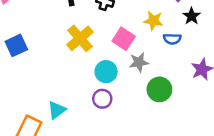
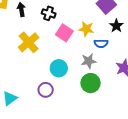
pink square: (124, 39) -> (64, 33), moved
gray star: (139, 62) -> (89, 61), moved
cyan circle: (106, 72) -> (59, 68), moved

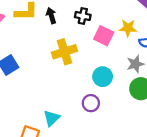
yellow cross: (29, 42) -> (64, 52), turned 30

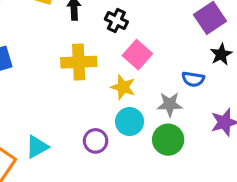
yellow star: (128, 28) -> (123, 87), moved
cyan circle: (103, 77) -> (130, 122), moved

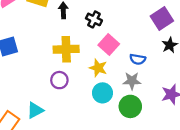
blue semicircle: (193, 79) -> (138, 59), moved
purple circle: (96, 141) -> (59, 80), moved

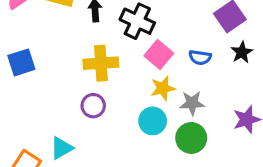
black cross: (94, 19) -> (137, 21), size x1.5
blue semicircle: (138, 59) -> (200, 57), moved
yellow star: (98, 68) -> (163, 88), moved, turned -30

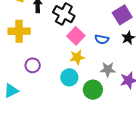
yellow cross: (101, 63) -> (19, 31), moved
gray star: (192, 103) -> (108, 69), moved

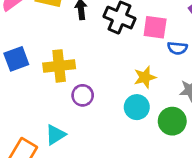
yellow cross: (19, 31) -> (59, 66), moved
pink square: (76, 36) -> (155, 27), moved, turned -30

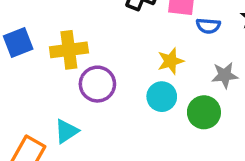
purple circle: (83, 95) -> (97, 84), size x1.4

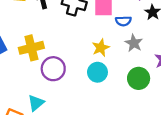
gray star: (225, 75) -> (134, 43), moved, turned -30
green circle: (204, 112) -> (139, 78), moved

